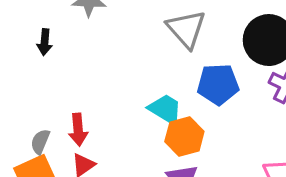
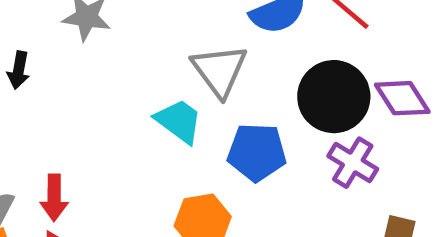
cyan trapezoid: (165, 109) -> (179, 121), moved

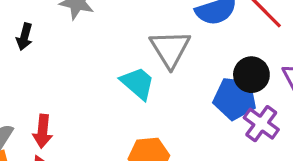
black circle: (334, 97) -> (251, 75), size x0.7
blue pentagon: (257, 152) -> (235, 98), moved

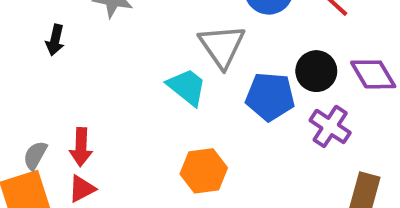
blue pentagon: (235, 98) -> (270, 97), moved

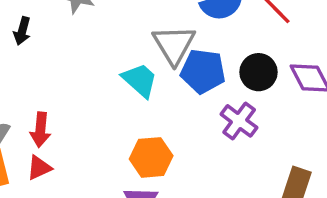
blue pentagon: (270, 97) -> (203, 71), moved
purple cross: (330, 126) -> (239, 121), moved

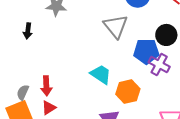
blue pentagon: (203, 71) -> (146, 51), moved
cyan trapezoid: (140, 80) -> (101, 74), moved
orange hexagon: (151, 157) -> (128, 92), moved

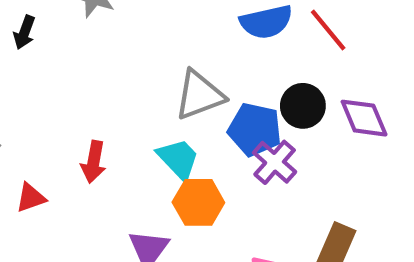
gray triangle: (116, 26) -> (199, 95), moved, turned 36
cyan trapezoid: (101, 74) -> (178, 159), moved
red arrow: (46, 86) -> (94, 162), moved

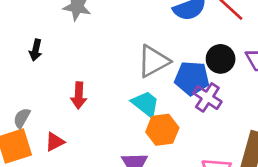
black arrow: (24, 32) -> (36, 50), moved
red arrow: (94, 162) -> (79, 95), moved

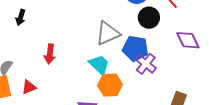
black circle: (221, 59) -> (149, 18), moved

